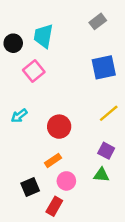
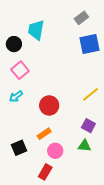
black circle: (13, 43) -> (14, 44), moved
blue square: (104, 67) -> (89, 44), moved
pink square: (34, 71) -> (20, 70), moved
black square: (30, 187) -> (19, 148), moved

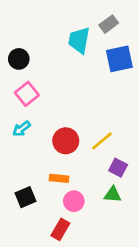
cyan trapezoid: (36, 30) -> (79, 40), moved
yellow line: (90, 94) -> (102, 141), moved
orange rectangle: (44, 134) -> (59, 178), turned 40

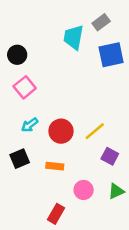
cyan arrow: (21, 129) -> (30, 125), moved
green triangle: (113, 194) -> (116, 191), moved, turned -30
black square: (25, 197) -> (20, 159), moved
pink circle: (74, 201) -> (84, 190), moved

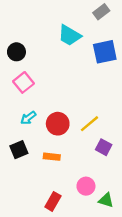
gray rectangle: (101, 22) -> (101, 12), moved
cyan trapezoid: (74, 37) -> (69, 35), turned -70
pink circle: (84, 190) -> (86, 186), moved
green triangle: (116, 191) -> (106, 200), moved, turned 42

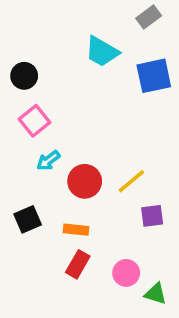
cyan arrow: (28, 118) -> (48, 161), moved
purple square: (104, 147) -> (152, 216), turned -35
red rectangle: (53, 201) -> (78, 264), moved

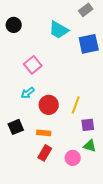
black circle: (24, 76) -> (14, 25), moved
pink square: (35, 121) -> (33, 65), moved
yellow line: (131, 181) -> (76, 105), turned -30
green triangle: (156, 294) -> (90, 146), moved

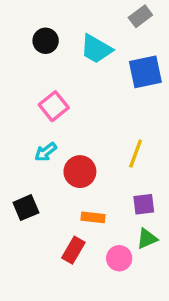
black circle: (14, 25) -> (46, 41), moved
yellow line: (76, 105) -> (136, 154), moved
orange rectangle: (44, 133) -> (93, 217), moved
green triangle: (90, 146) -> (147, 239), turned -40

